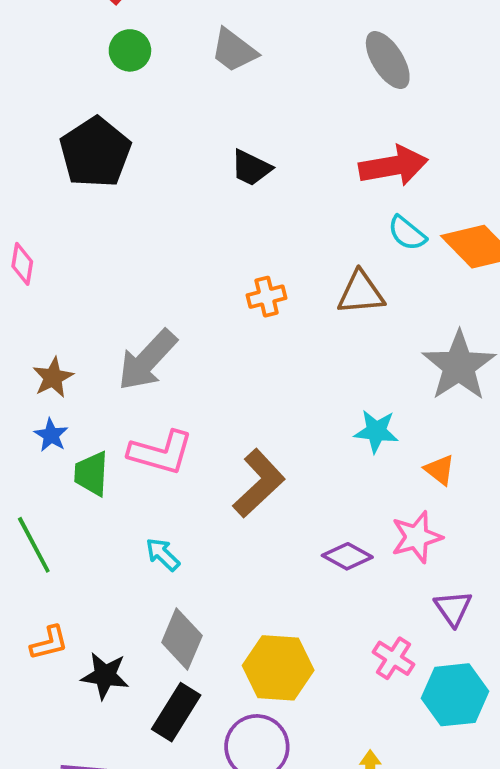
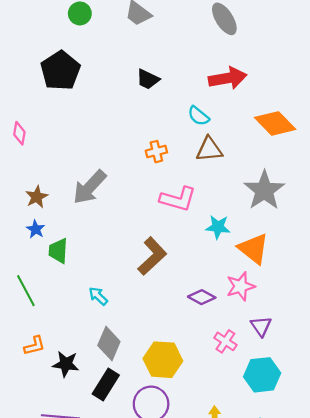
cyan semicircle: (407, 233) -> (198, 116), moved
pink L-shape: (161, 452) -> (178, 199), moved
orange triangle: (440, 470) -> (253, 249), size x1.8
pink cross: (393, 658) -> (225, 341), moved

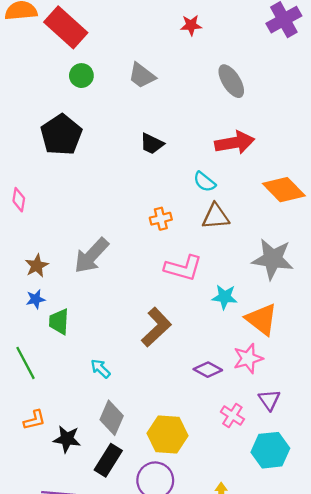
gray star: (264, 190) -> (273, 259), turned -30
blue star: (36, 229) -> (36, 299), turned 30

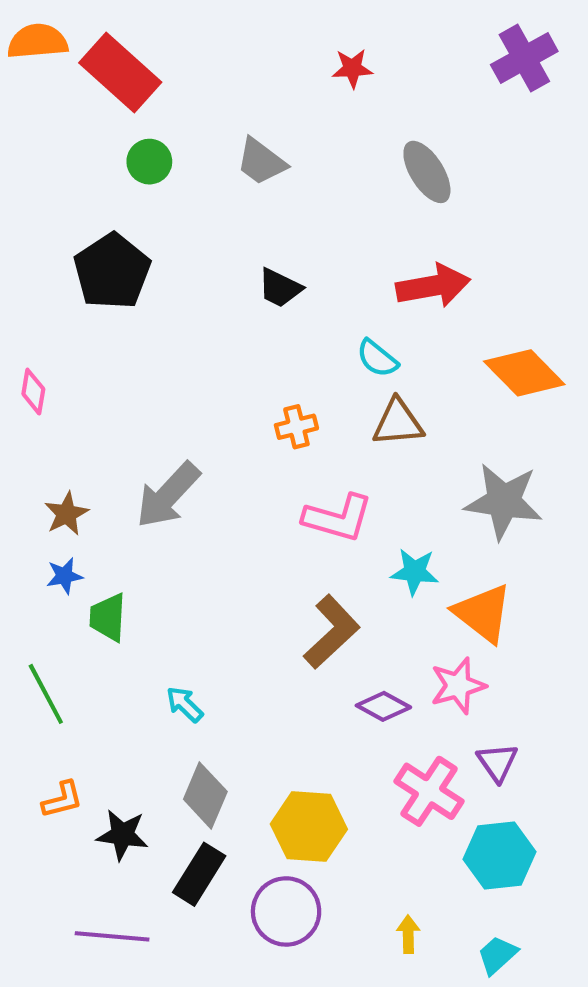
brown L-shape: (156, 327) -> (332, 632), moved
pink cross: (232, 416) -> (429, 791), size x1.5

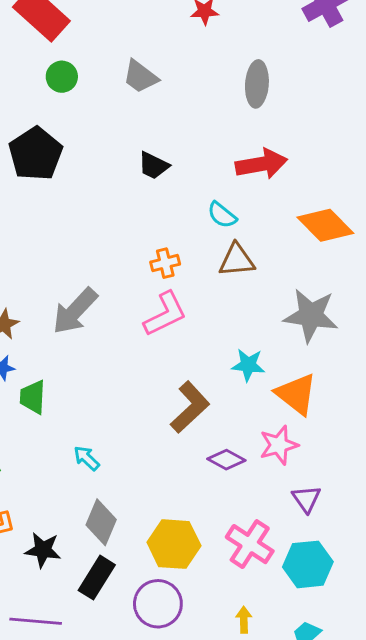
gray ellipse: (427, 172) -> (257, 84), turned 36
pink L-shape: (338, 518) -> (165, 314), moved, turned -42
pink cross: (429, 791) -> (250, 544), moved

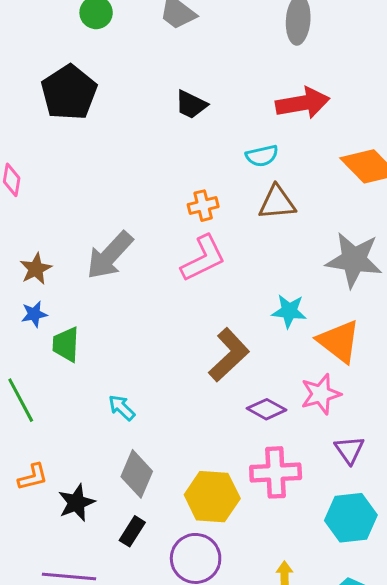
cyan semicircle: (222, 215) -> (262, 156), turned -52
pink cross: (250, 544) -> (276, 472), moved, turned -36
black star: (43, 550) -> (76, 503), turned -30
black rectangle: (97, 578) -> (132, 531), size x0.7

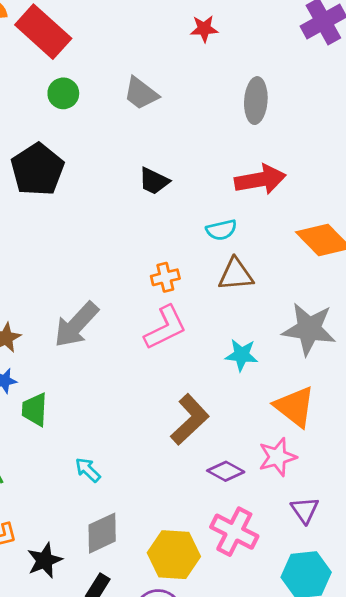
cyan star: (289, 311) -> (241, 355), moved
pink cross: (276, 472) -> (234, 532), turned 30
gray diamond: (137, 474) -> (102, 533), turned 42

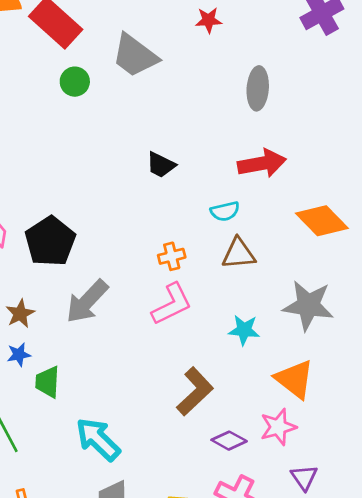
gray trapezoid: (141, 93) -> (135, 56), moved, size x1.4
black pentagon: (37, 170) -> (50, 241), moved
cyan arrow: (88, 470) -> (98, 439), size x1.8

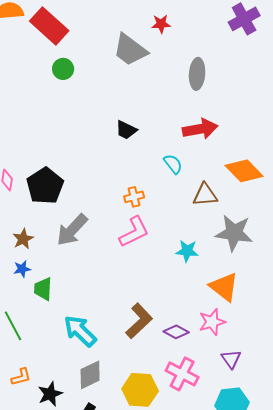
gray trapezoid: (135, 56) -> (130, 50), moved
cyan semicircle: (225, 211) -> (173, 164), turned -115
brown triangle: (239, 254) -> (205, 195), moved
brown L-shape: (195, 391) -> (139, 321), moved

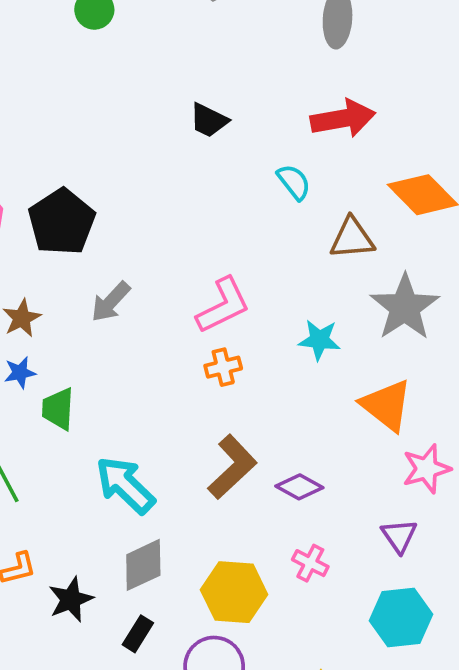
orange cross: (134, 197) -> (223, 367), moved
gray arrow: (72, 230) -> (111, 302), size x0.7
gray star: (234, 233) -> (405, 307), turned 30
pink star: (212, 322) -> (426, 469), moved
pink cross: (182, 374) -> (310, 563), size x0.6

